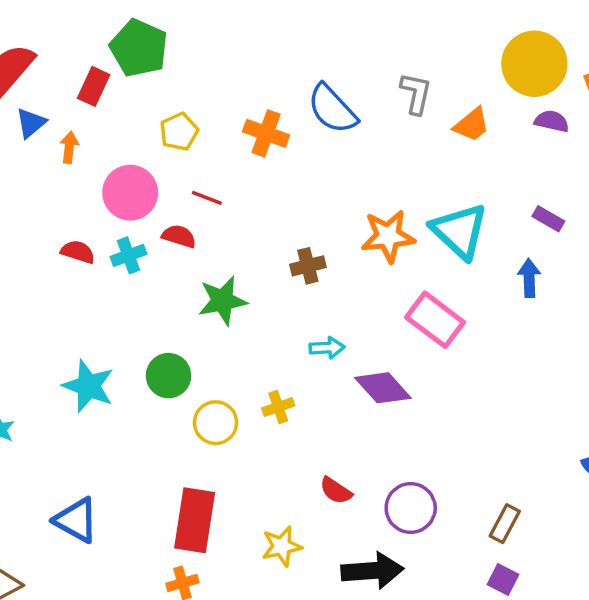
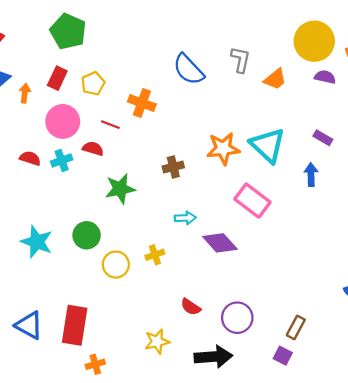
red rectangle: (94, 86) -> (57, 78), moved
orange cross: (266, 133) -> (142, 103), moved
red rectangle: (195, 520) -> (75, 325), moved
purple square: (503, 579) -> (283, 356), moved

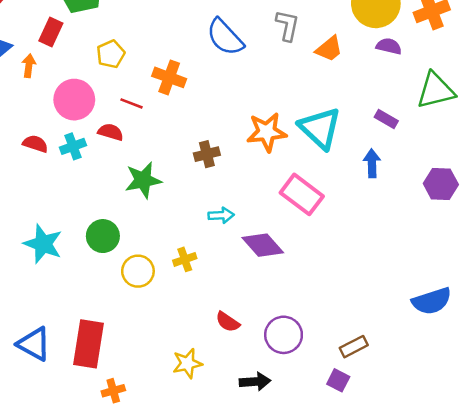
red rectangle: (57, 78) -> (51, 32), moved
brown rectangle: (296, 327) -> (354, 347), turned 35
black arrow: (213, 357) -> (255, 382), size x0.7

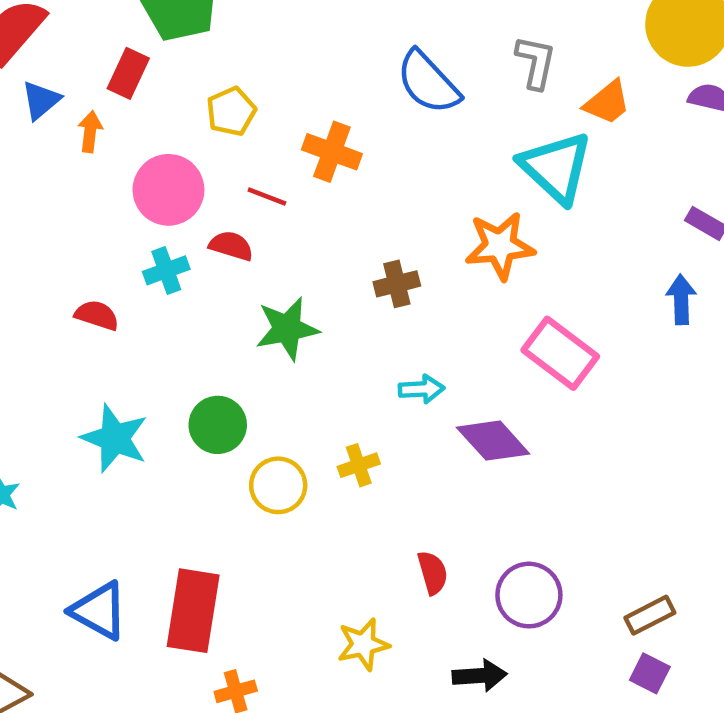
cyan triangle: (320, 128) -> (556, 167), moved
red semicircle: (35, 144) -> (97, 315), moved
red semicircle: (228, 322) -> (433, 573), turned -140
purple square: (338, 380) -> (650, 673), moved

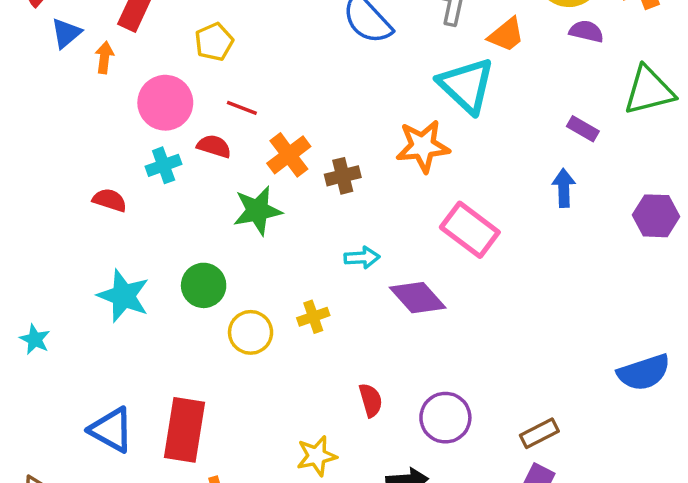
orange cross: (332, 152) -> (289, 155), moved, turned 33

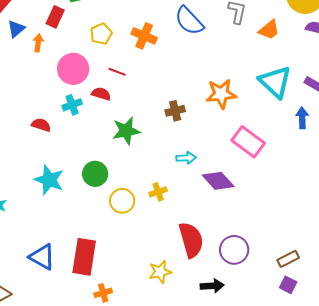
cyan triangle: (466, 85) -> (275, 82), moved
orange cross: (289, 155) -> (144, 36), moved, turned -30
red semicircle: (371, 400) -> (191, 240), size x1.8

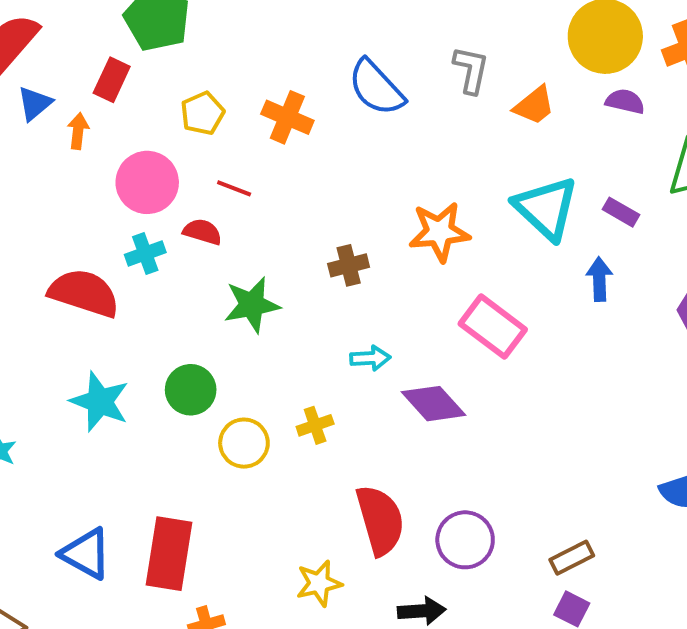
red semicircle: (41, 125) -> (84, 293), size x1.8

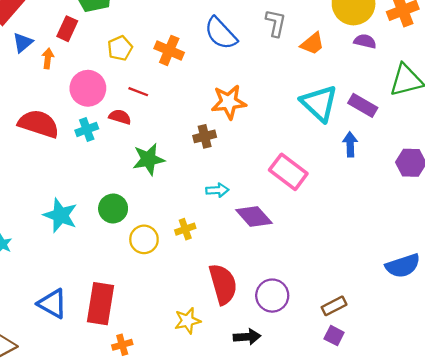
purple rectangle: (621, 212) -> (363, 105), size x1.4
orange star: (439, 232) -> (229, 102), moved
red semicircle: (84, 293) -> (39, 124), moved

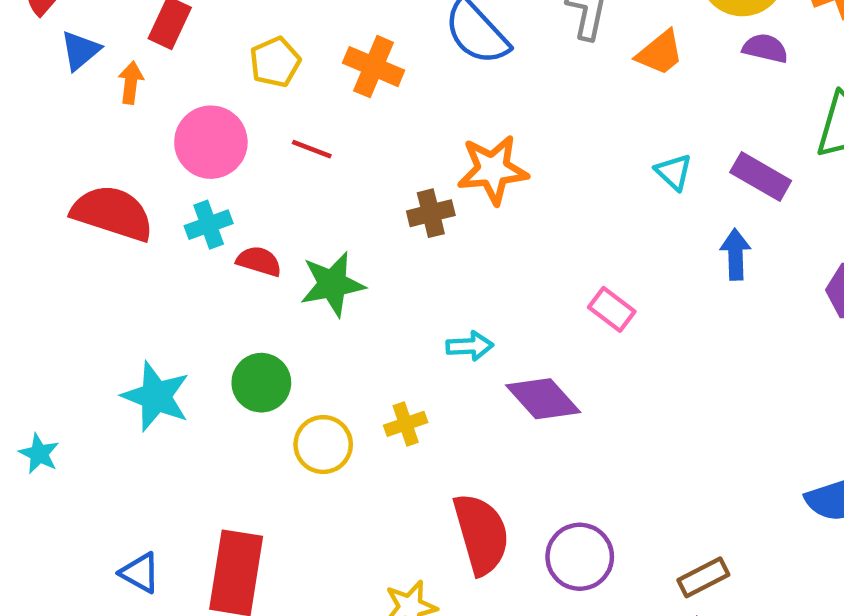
cyan triangle: (319, 103) -> (674, 172), size x0.5
red semicircle: (120, 117) -> (259, 261), moved
brown cross: (205, 136) -> (431, 213), moved
pink rectangle: (288, 172) -> (612, 309), size x0.6
blue triangle: (52, 304) -> (140, 573), size x0.7

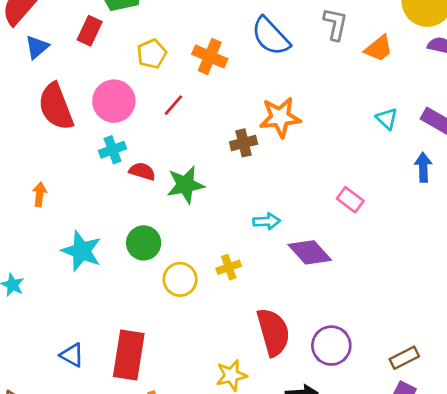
orange arrow: (131, 83) -> (40, 194), moved
red line: (312, 149) -> (173, 105), turned -70
red semicircle: (112, 213) -> (56, 106), moved, turned -129

